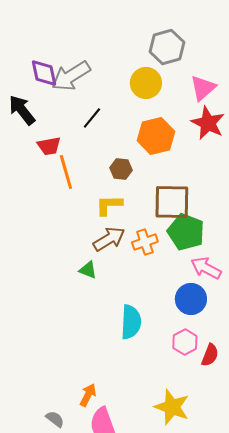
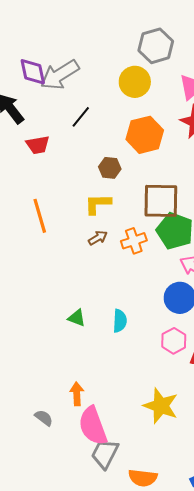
orange line: (66, 172) -> (40, 216), moved
brown arrow: (109, 239) -> (98, 238), size x0.6
green triangle: (88, 270) -> (77, 318), moved
cyan semicircle: (131, 322) -> (120, 321), size x0.7
orange arrow: (88, 395) -> (77, 394), turned -30

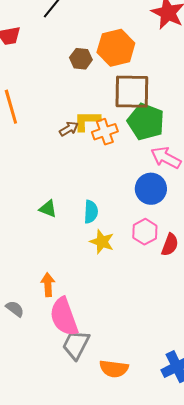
orange hexagon: (145, 135) -> (116, 48), moved
yellow L-shape: (98, 204) -> (87, 121), moved
yellow star: (161, 406) -> (102, 242), moved, size x0.7

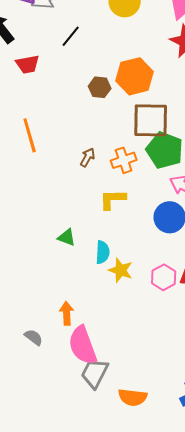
yellow L-shape: (87, 121) -> (113, 199), moved
brown arrow: (69, 129) -> (88, 157), turned -30
cyan semicircle: (91, 212) -> (103, 252), moved
pink hexagon: (145, 232) -> (164, 277), moved

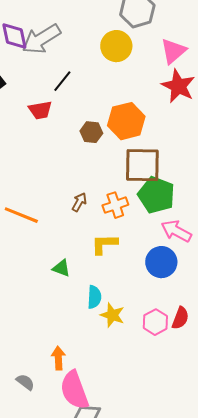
red trapezoid: (28, 64) -> (40, 110), moved
orange line: (30, 135) -> (21, 215), moved, turned -52
green triangle: (67, 237) -> (61, 268), moved

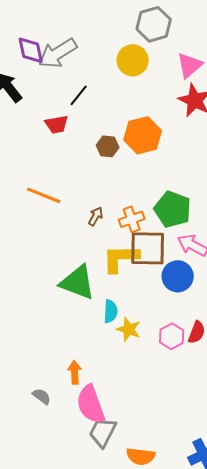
brown square: (142, 165) -> (148, 248), moved
orange line: (21, 215) -> (44, 195), moved
yellow L-shape: (104, 244) -> (121, 258), size x1.4
green triangle: (61, 268) -> (78, 282), size x2.0

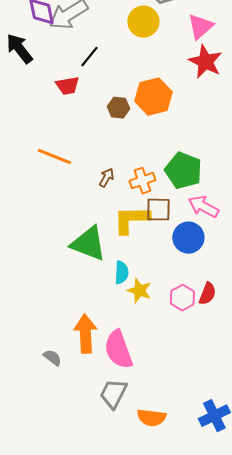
brown square: (148, 248) -> (158, 210), size x0.7
orange arrow: (75, 372) -> (85, 334), size x1.6
pink semicircle: (91, 404) -> (118, 350), moved

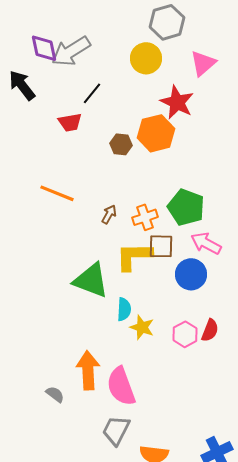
red star: (205, 62) -> (177, 102), moved

